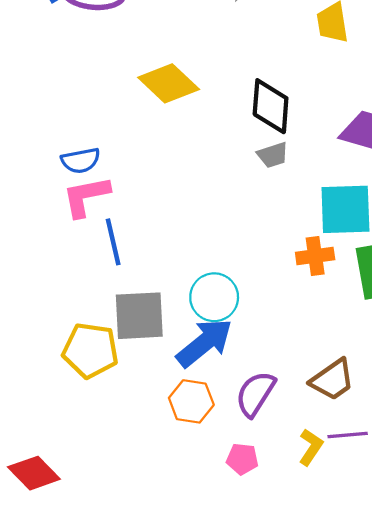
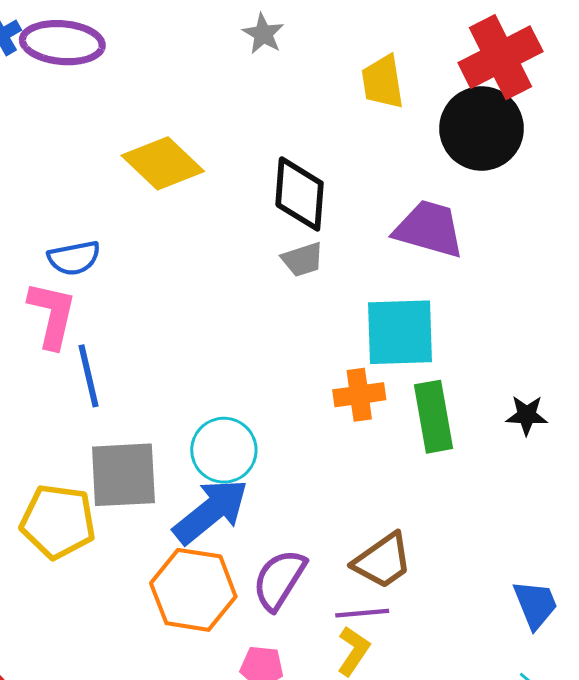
blue semicircle: (81, 160) -> (74, 258), moved
pink L-shape: (86, 196) -> (52, 315), turned 114
orange hexagon: (191, 401) -> (193, 590), size x1.4
purple line: (348, 435) -> (362, 613), moved

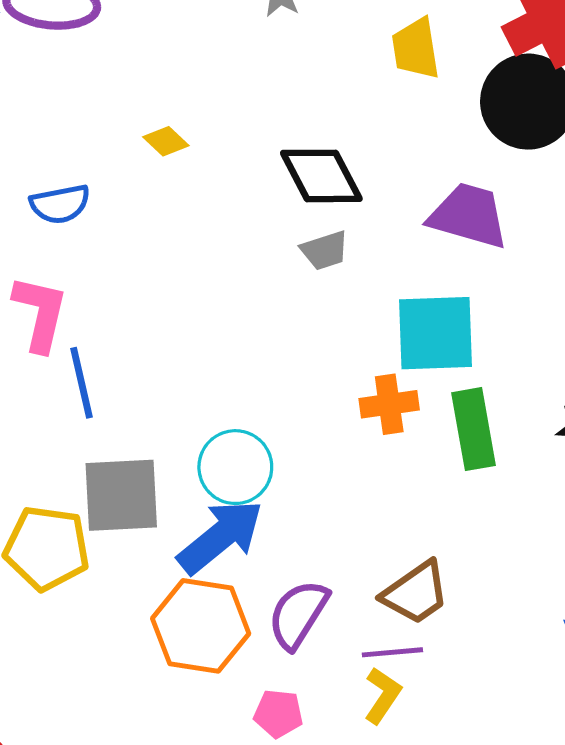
yellow diamond: (163, 163) -> (166, 141), size x0.5
black diamond: (300, 194) -> (321, 176), turned -32
blue semicircle: (74, 258) -> (60, 204), moved

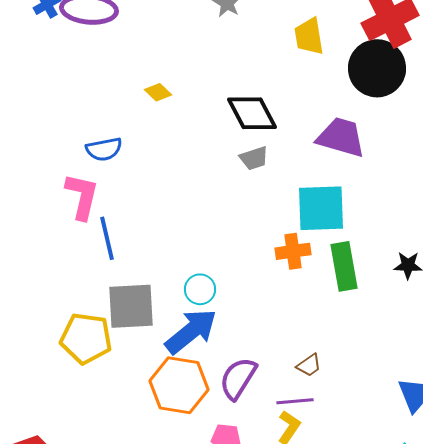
blue semicircle: (60, 204) -> (104, 149), moved
cyan circle: (235, 467) -> (200, 289), size x0.7
brown trapezoid: (416, 593) -> (309, 365), size x0.6

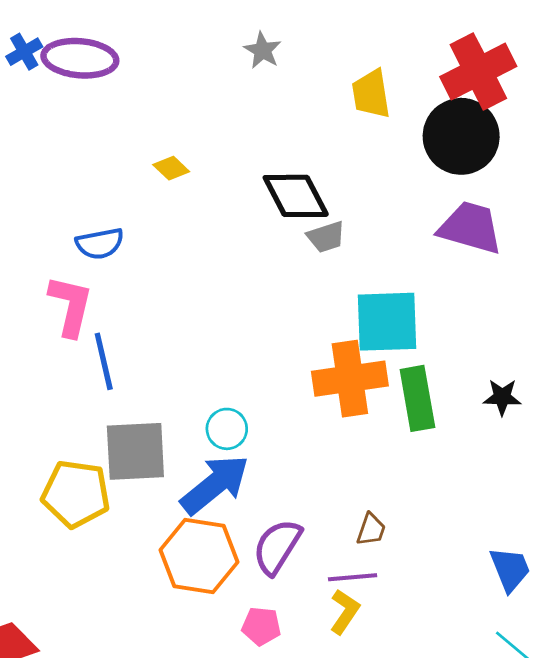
purple trapezoid: (341, 137) -> (470, 228), moved
gray trapezoid: (254, 158) -> (326, 237), moved
orange cross: (293, 251) -> (350, 379), size x1.6
brown trapezoid: (309, 365) -> (371, 530), turned -36

